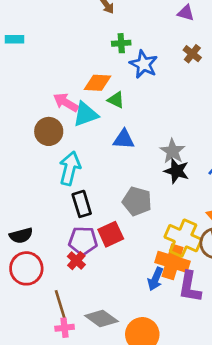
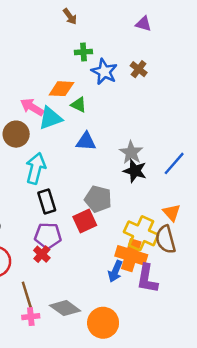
brown cross: (192, 54) -> (139, 69), moved
red square: (111, 234) -> (85, 221), moved

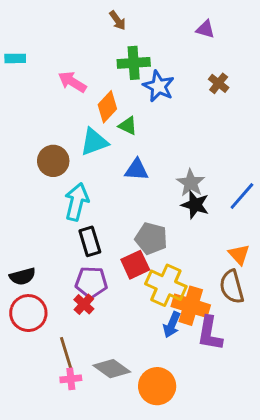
green cross: (83, 52) -> (134, 63), size x1.5
brown cross: (139, 69) -> (219, 83), moved
orange diamond: (61, 89) -> (107, 107), turned -50
pink arrow: (32, 107) -> (72, 82), moved
yellow cross: (141, 233) -> (166, 285), moved

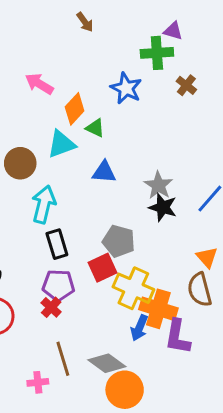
green cross: (134, 63) -> (157, 53), moved
brown line: (66, 354) -> (63, 359), moved
gray diamond: (112, 369) -> (107, 363), moved

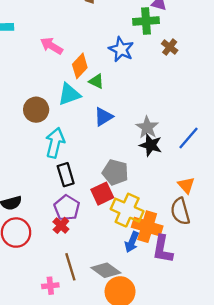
blue triangle: (104, 172) -> (103, 117), turned -36
purple pentagon: (58, 285) -> (67, 208), turned 30

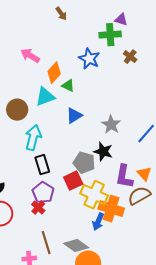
black star: (151, 145) -> (103, 152), moved
brown semicircle: (180, 211) -> (139, 196), turned 75
purple L-shape: (163, 249) -> (124, 177), moved

